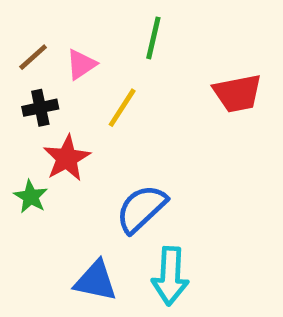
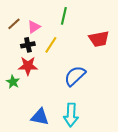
black cross: (40, 108) -> (28, 45), moved
red star: (67, 158) -> (28, 66), turned 30
blue semicircle: (141, 209) -> (75, 76), moved

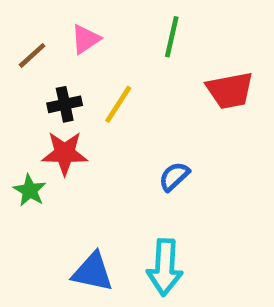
green line: (64, 16) -> (172, 37), moved
pink triangle: (34, 27) -> (86, 39), moved
blue semicircle: (75, 76) -> (174, 176), size x0.6

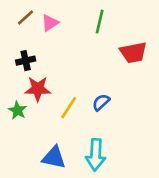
brown line: (32, 55) -> (26, 17), moved
black cross: (65, 104) -> (26, 61), moved
yellow line: (118, 104) -> (69, 108), moved

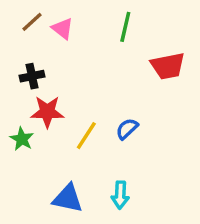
pink triangle: (50, 23) -> (63, 29), turned -48
cyan arrow: (96, 155) -> (120, 195), size x0.7

